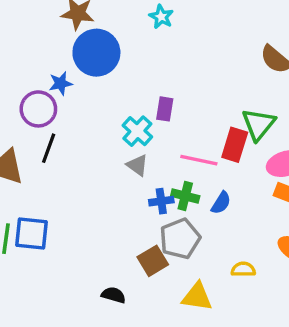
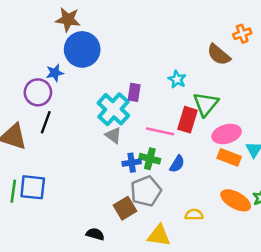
cyan star: (161, 17) -> (177, 79), moved
cyan cross: (137, 131) -> (113, 109), size x1.4

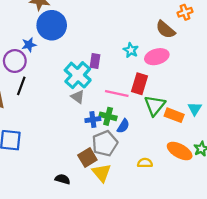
green triangle: (206, 104) -> (155, 105), moved
pink ellipse: (227, 134) -> (157, 57), moved
blue semicircle: (177, 164) -> (123, 126), moved
yellow triangle: (159, 235) -> (102, 173), moved, turned 42

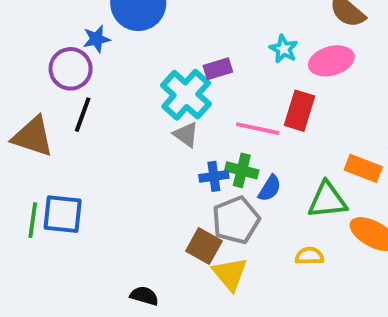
purple rectangle: (95, 61) -> (218, 69), turned 64
green triangle: (155, 105) -> (327, 200), moved, turned 45
brown square: (87, 157) -> (204, 246), turned -30
black semicircle: (63, 179) -> (144, 296), moved

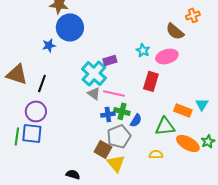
purple circle: (71, 69) -> (36, 111), moved
pink line: (258, 129) -> (114, 93), moved
brown triangle: (33, 137) -> (17, 74), moved

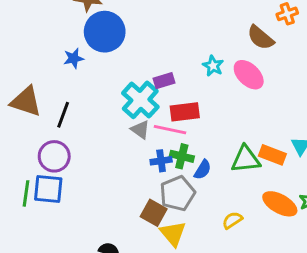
pink ellipse: (167, 56) -> (249, 75), turned 60
red rectangle: (151, 81) -> (185, 112), moved, turned 66
green triangle: (165, 126) -> (246, 159), moved
yellow semicircle: (156, 154) -> (232, 220), turned -32

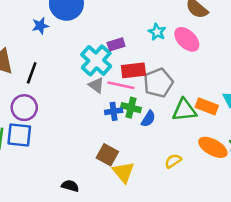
gray pentagon: (177, 193) -> (158, 83), moved

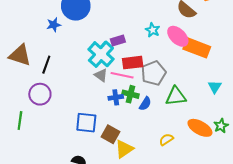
orange rectangle: (207, 106) -> (197, 48), moved, size x1.4
blue square: (19, 135) -> (86, 123), moved
yellow triangle: (124, 172) -> (124, 149), turned 36

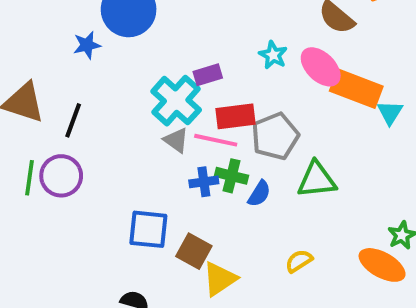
cyan triangle: (215, 87) -> (390, 112), moved
green line: (20, 120) -> (29, 178), moved
orange ellipse: (200, 128) -> (382, 265), moved

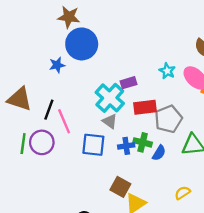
pink line: (216, 140) -> (64, 121), moved, turned 55
blue square: (148, 229) -> (93, 145), moved

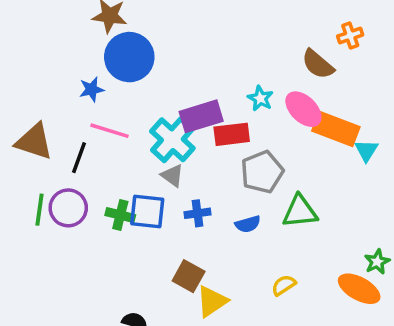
purple rectangle: (129, 83) -> (201, 116), size x1.6
red rectangle: (145, 107) -> (232, 134), moved
pink line: (64, 121) -> (110, 131), moved, turned -50
green cross: (143, 142) -> (120, 215), moved
blue semicircle: (159, 153) -> (248, 224), turned 42

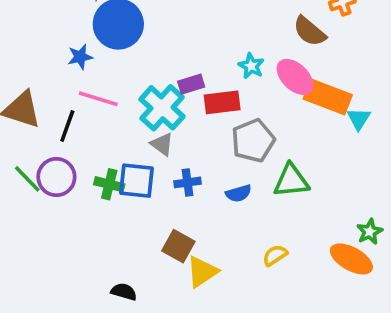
purple rectangle: (201, 116) -> (191, 84), size x0.6
green line: (39, 210) -> (27, 179), turned -52

